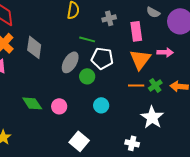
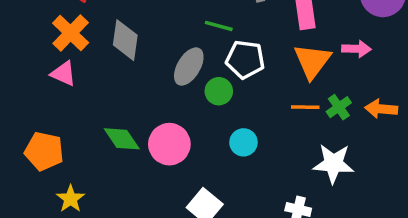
pink circle: (59, 106) -> (169, 144), size x1.5
white star: (152, 117) -> (333, 164), turned -30

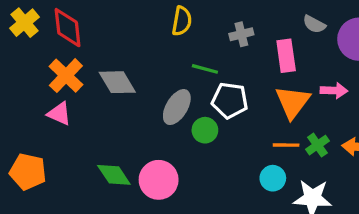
gray diamond: (125, 40) -> (117, 82), turned -39
cyan circle: (243, 142) -> (273, 178), moved
orange pentagon: (44, 151) -> (28, 172), moved

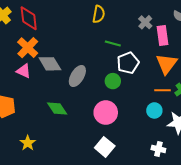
gray cross: (241, 34) -> (145, 22), moved, turned -32
gray diamond: (117, 82) -> (50, 64), moved
white pentagon: (230, 100) -> (128, 63), turned -30
gray ellipse: (177, 107) -> (77, 76), moved
pink circle: (159, 180) -> (106, 113), moved

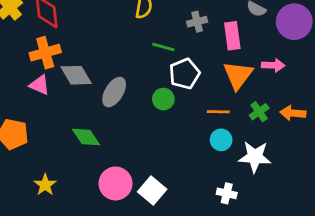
gray cross: (145, 22) -> (197, 22), moved, turned 32
orange cross: (28, 48) -> (45, 53), turned 30
orange line: (162, 90) -> (218, 112), moved
pink circle: (106, 113) -> (116, 183), moved

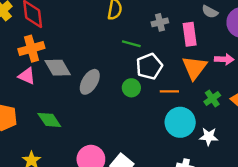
orange line: (218, 112) -> (169, 91), moved
green diamond: (86, 137) -> (49, 120), moved
cyan circle: (221, 140) -> (180, 122), size x1.6
white star: (255, 157) -> (209, 137), size x0.7

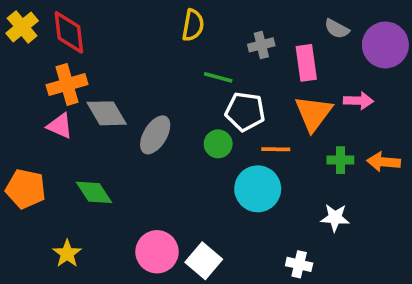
white pentagon: (149, 66) -> (245, 111), turned 30
green cross: (212, 98) -> (340, 160), turned 35
cyan circle: (180, 122) -> (258, 189), moved

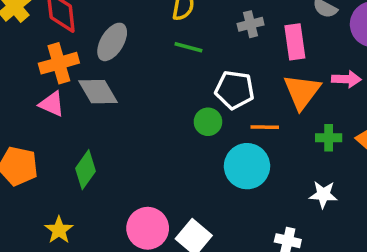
green line: (218, 77) -> (188, 47), moved
gray ellipse: (155, 135) -> (112, 42), moved
green diamond: (94, 192) -> (86, 170), turned 69

